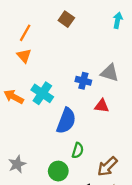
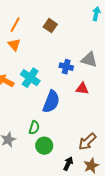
brown square: (66, 19) -> (50, 26), moved
green semicircle: (78, 150) -> (34, 128), moved

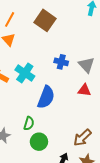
brown square: (50, 26) -> (45, 20), size x1.5
gray triangle: (89, 60) -> (86, 65), moved, turned 30
red triangle: (82, 89) -> (84, 90), moved

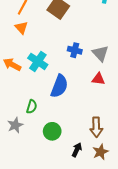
green semicircle: (29, 123) -> (32, 107), moved
brown arrow: (82, 138) -> (96, 127), turned -48

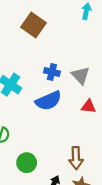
red triangle: (98, 79) -> (89, 106), moved
blue semicircle: (59, 86) -> (48, 101), moved, turned 45

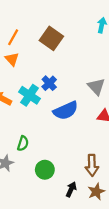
blue cross: (52, 72) -> (49, 83), moved, turned 32

